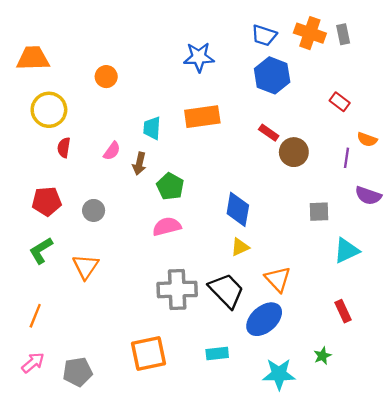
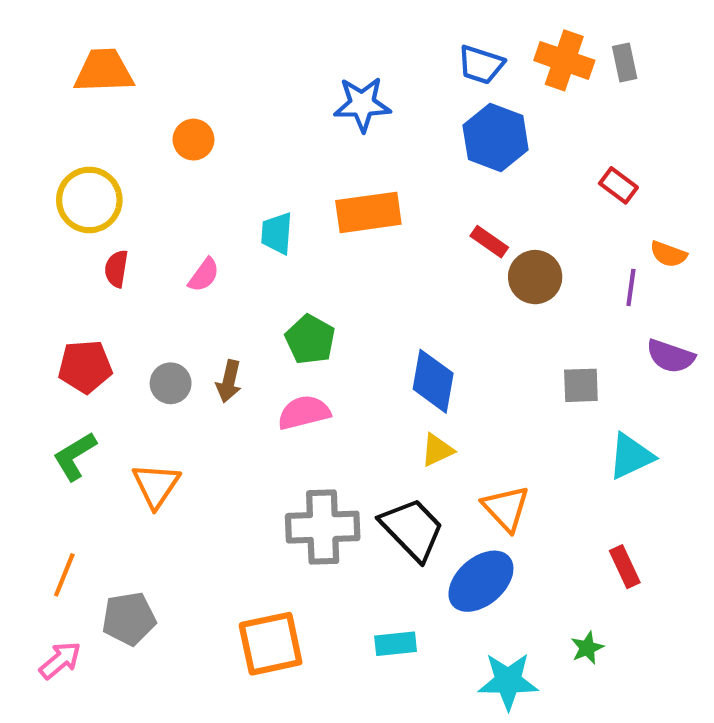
orange trapezoid: (33, 58) -> (104, 71), moved
brown arrow: (139, 164) -> (229, 381), moved
gray pentagon: (78, 372) -> (129, 619), moved

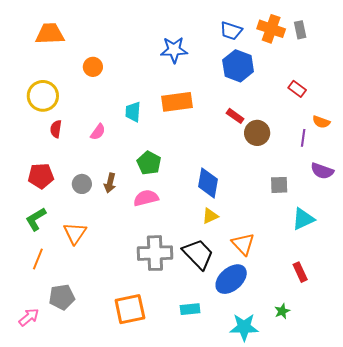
orange line: (64, 575) -> (38, 259), moved

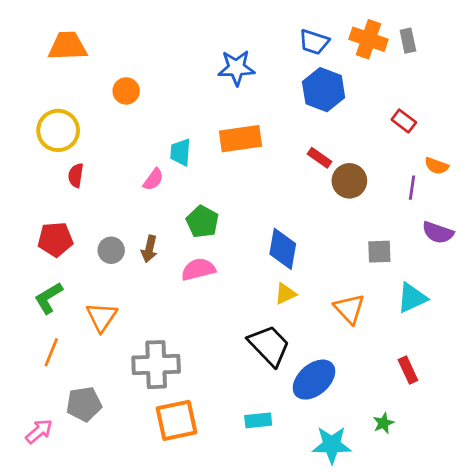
pink semicircle: (98, 132) -> (153, 179), moved
orange triangle: (243, 244) -> (349, 309), moved
gray cross: (155, 253) -> (156, 365), moved

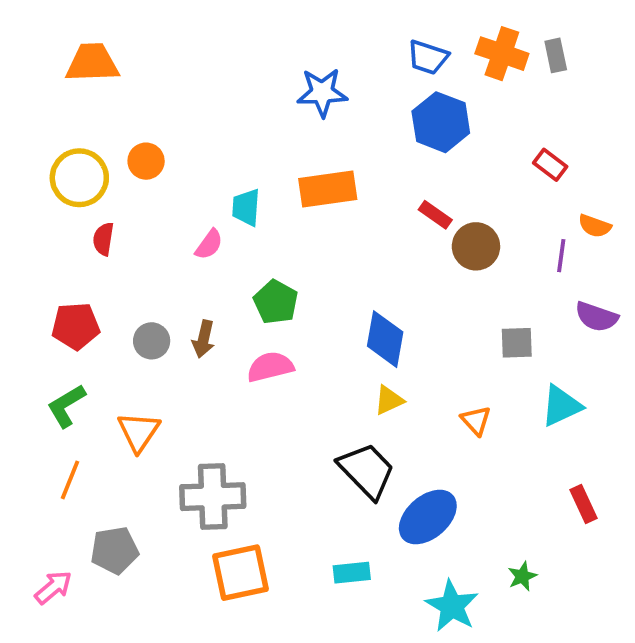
orange circle: (126, 91) -> (146, 161), moved
orange triangle: (349, 309) -> (476, 421), size x0.7
red rectangle: (408, 370) -> (584, 504), moved
cyan star: (332, 445) -> (452, 606), turned 30

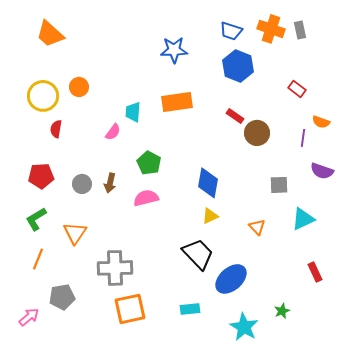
orange trapezoid: (92, 63) -> (50, 34), turned -136

